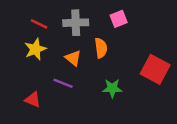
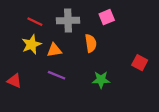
orange triangle: (73, 58) -> (54, 50), moved, turned -49
red square: (155, 69) -> (140, 63), size x0.6
red triangle: (33, 100) -> (14, 81), moved

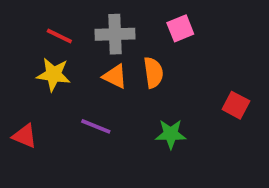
yellow star: (31, 44) -> (54, 74), turned 30
orange triangle: (54, 50) -> (115, 76), moved, turned 35

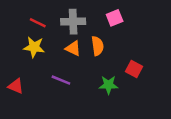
red square: (236, 105) -> (134, 69), moved

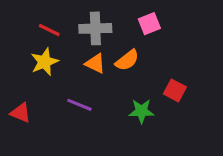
orange semicircle: (97, 46) -> (127, 60), turned 60
yellow star: (34, 47) -> (44, 62), turned -30

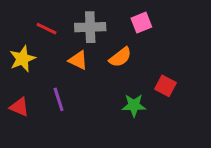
yellow star: (44, 62) -> (22, 59), moved
orange triangle: (95, 63) -> (78, 60), moved
purple line: (79, 105) -> (59, 99), moved, turned 50

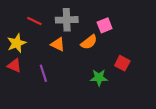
pink square: (141, 23) -> (105, 25), moved
red triangle: (19, 107) -> (14, 65), moved

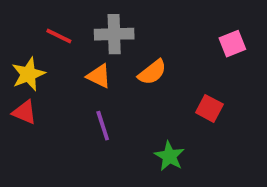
pink square: (105, 25) -> (232, 44), moved
purple line: (43, 73) -> (103, 126), moved
green star: (99, 78) -> (169, 156), moved, turned 30

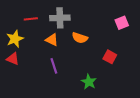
red line: (59, 36) -> (31, 19), turned -32
orange semicircle: (152, 72) -> (80, 38), turned 56

